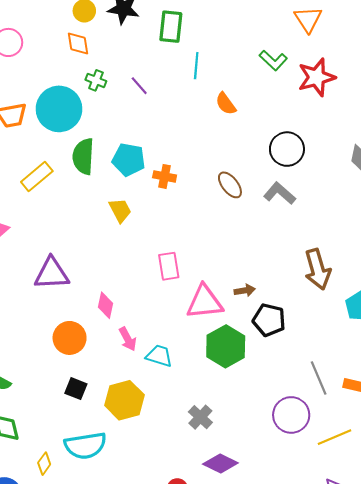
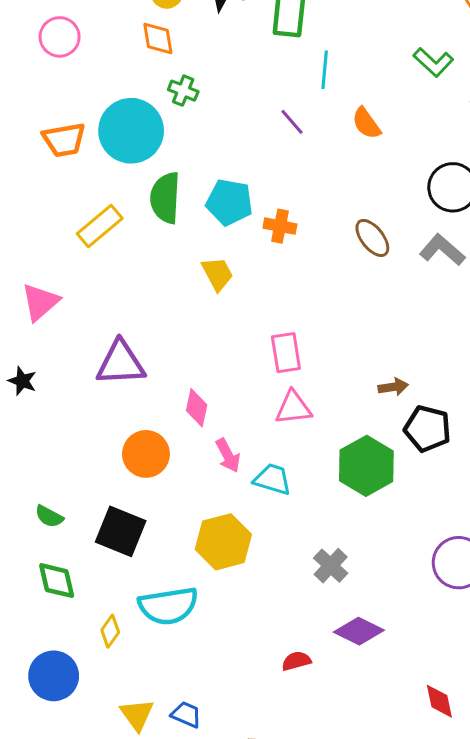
purple line: (139, 86) -> (292, 122), moved
pink triangle: (205, 302) -> (293, 408), moved, size x0.7
black square: (76, 389) -> (121, 531), moved, size x1.6

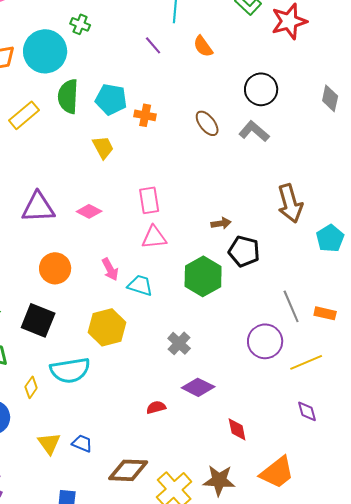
pink diamond: (197, 408) -> (89, 211), moved, turned -75
red diamond: (439, 701) -> (237, 429), moved

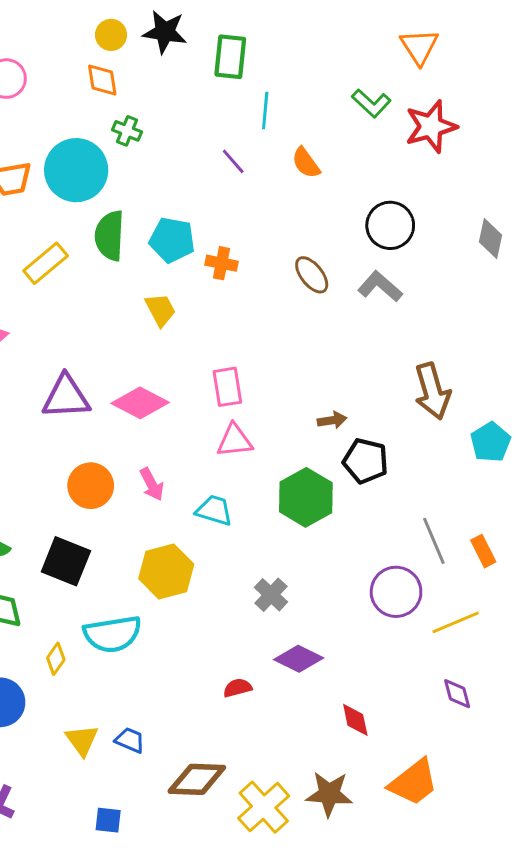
pink diamond: (89, 211) -> (140, 403), size x1.5
pink arrow: (110, 269) -> (152, 484), moved
orange rectangle: (325, 313) -> (483, 551), turned 50

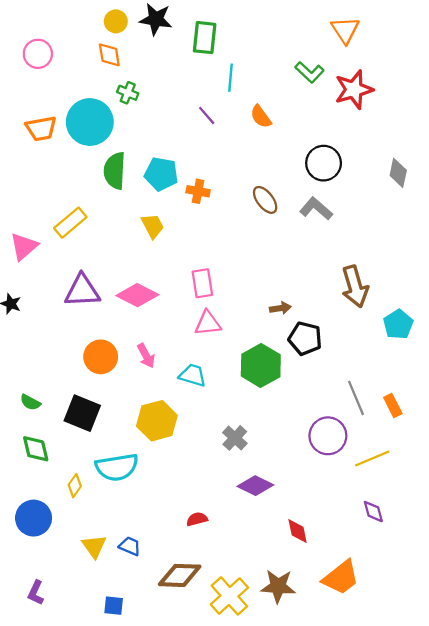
yellow rectangle: (46, 263) -> (70, 223), moved
red semicircle: (238, 688) -> (197, 519), moved

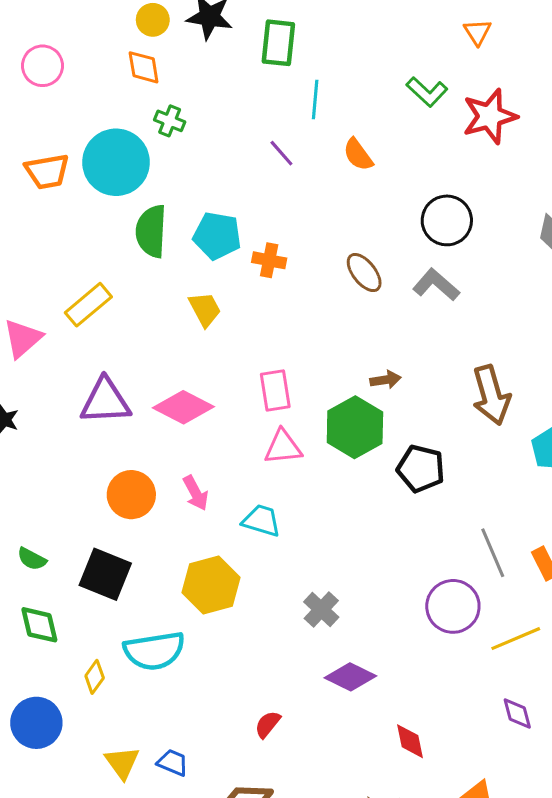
orange triangle: (345, 30) -> (477, 32), size x0.7
brown arrow: (280, 308) -> (386, 380), moved
green hexagon: (261, 365) -> (355, 427), moved
red semicircle: (197, 519) -> (268, 724), turned -36

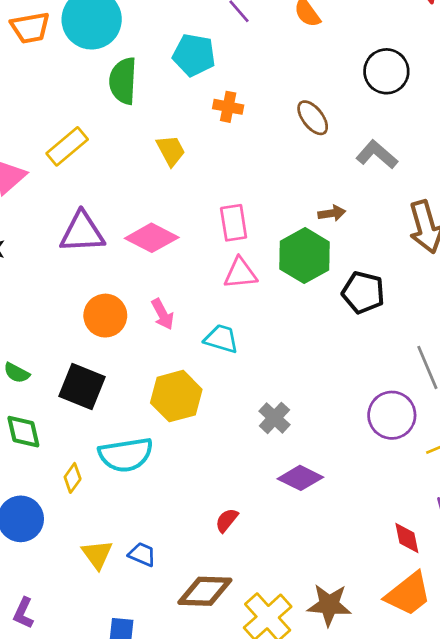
cyan pentagon: (217, 236) -> (194, 55), moved
gray L-shape: (436, 285) -> (377, 155), moved
red diamond: (410, 741) -> (407, 538), moved

